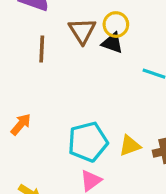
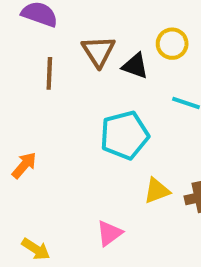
yellow circle: (116, 25) -> (172, 44), moved
cyan pentagon: (88, 142) -> (124, 135), moved

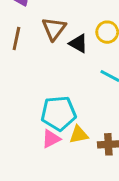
cyan pentagon: (124, 135) -> (59, 113), moved
pink triangle: (109, 233) -> (51, 139), moved

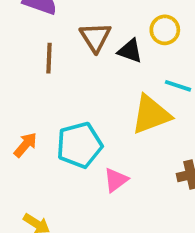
cyan pentagon: (59, 113) -> (79, 145), moved
yellow triangle: (79, 135) -> (151, 115), moved, size x1.6

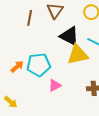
black triangle: (130, 51) -> (69, 36), moved, size x1.5
orange arrow: (25, 145) -> (17, 67), moved

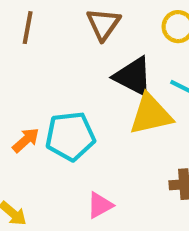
brown line: (30, 18) -> (28, 28), moved
pink triangle: (55, 85) -> (100, 205), moved

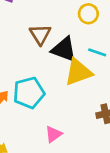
brown triangle: (103, 24) -> (40, 34), moved

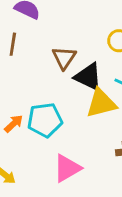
pink triangle: (53, 134) -> (67, 168), size x1.5

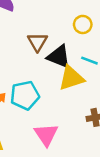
pink triangle: (67, 168) -> (46, 135), turned -30

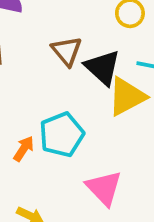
black triangle: (59, 56) -> (103, 67), turned 30

